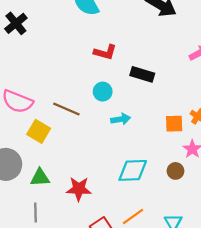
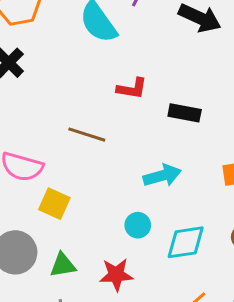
cyan circle: (103, 92) -> (138, 225), moved
brown line: (66, 109) -> (87, 135), moved
cyan arrow: (121, 119) -> (162, 176), size x1.4

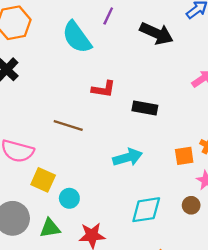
cyan circle: (138, 225) -> (69, 198), moved

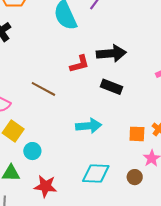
black arrow: (156, 33) -> (111, 53), moved, turned -40
red L-shape: (104, 89) -> (79, 64), turned -35

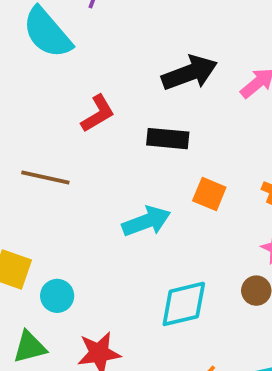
black arrow: (111, 53) -> (190, 73), moved
orange square: (137, 134) -> (209, 194), moved, turned 36

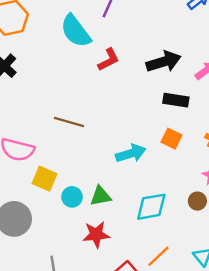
red L-shape: (98, 114) -> (109, 60), moved
black rectangle: (168, 139) -> (176, 100), moved
green triangle: (30, 347) -> (101, 196), moved

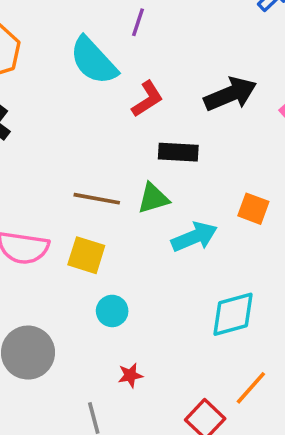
black rectangle: (176, 100) -> (178, 152), moved
yellow square: (44, 179) -> (86, 255), moved
green triangle: (101, 196) -> (153, 198), moved
red star: (96, 234) -> (130, 375), moved, size x0.6

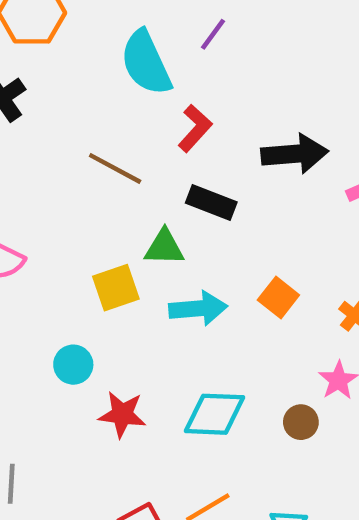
red L-shape: (147, 99) -> (195, 128), turned -33
brown line: (97, 199) -> (115, 168), moved
yellow square: (86, 255) -> (116, 288), moved, turned 36
red star: (130, 375) -> (122, 414), moved, size x1.5

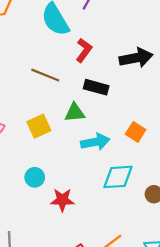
yellow square: (116, 288) -> (39, 126), moved
cyan diamond: (214, 414) -> (118, 177), moved

